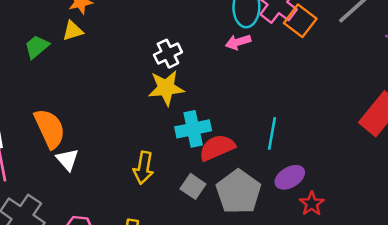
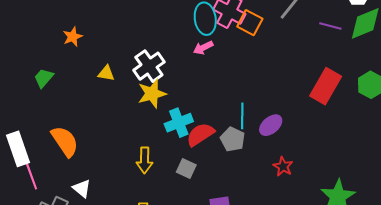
yellow triangle: (73, 31) -> (106, 73), moved, turned 36
white cross: (168, 54) -> (149, 66), size x1.4
white triangle: (67, 160) -> (82, 188), moved
purple ellipse: (290, 177) -> (271, 125), moved
gray pentagon: (239, 192) -> (233, 139), moved, size x0.7

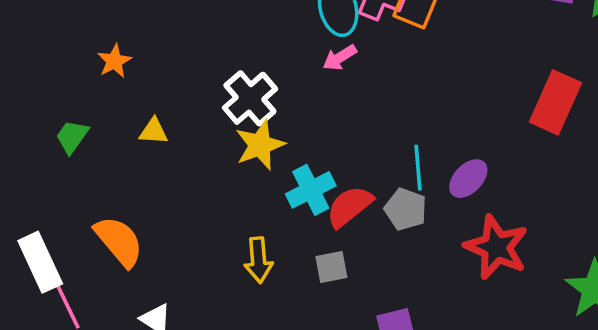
yellow triangle: (106, 73) -> (154, 131), moved
red star: (283, 166) -> (496, 247), size x1.8
gray square: (186, 168) -> (331, 267), turned -30

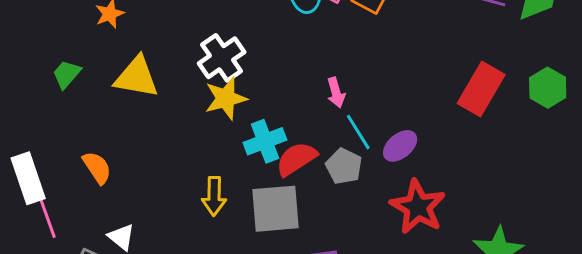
pink arrow: (340, 58) -> (336, 93), moved, turned -80
yellow triangle: (154, 131) -> (136, 77), size x1.8
cyan line: (418, 168) -> (358, 132), turned -33
orange semicircle: (119, 241) -> (97, 168), size x0.7
gray square: (331, 267) -> (275, 209), size x1.8

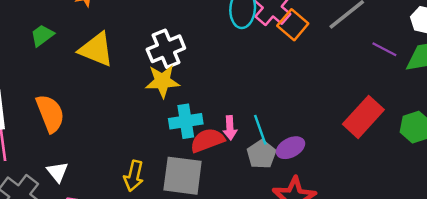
pink arrow: (336, 93) -> (230, 128), moved
gray pentagon: (344, 166) -> (261, 154), moved
orange semicircle: (97, 168) -> (50, 113), size x1.4
yellow arrow: (214, 196) -> (134, 176), moved

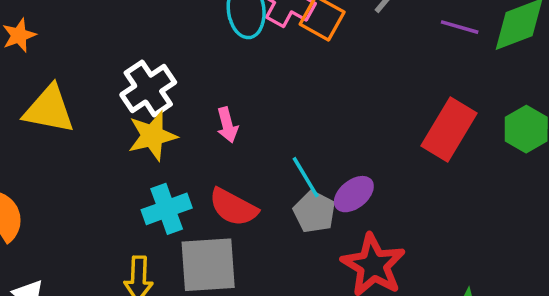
cyan cross: (186, 121) -> (167, 209), moved
pink arrow: (230, 128) -> (227, 125), moved
red semicircle: (207, 140) -> (233, 207), turned -120

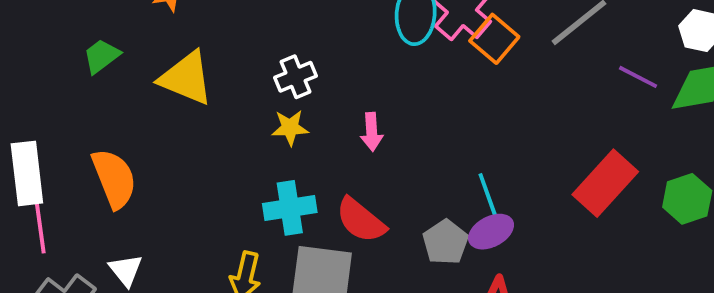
white cross: (148, 89) -> (295, 77), size x0.7
yellow star: (152, 136) -> (290, 128), size x0.7
cyan line: (306, 177) -> (488, 197), moved

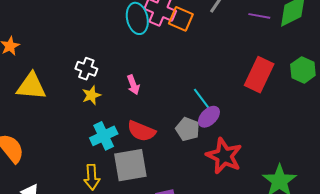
white cross: (295, 77) -> (86, 69), turned -30

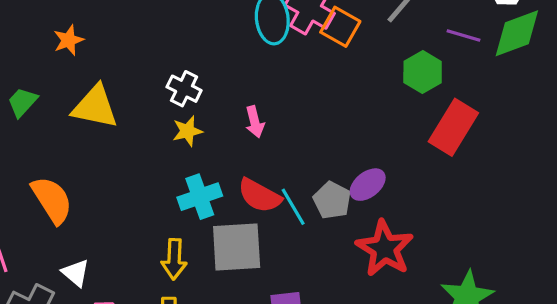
green hexagon: (303, 70) -> (423, 72), moved
cyan line: (202, 100) -> (293, 207), moved

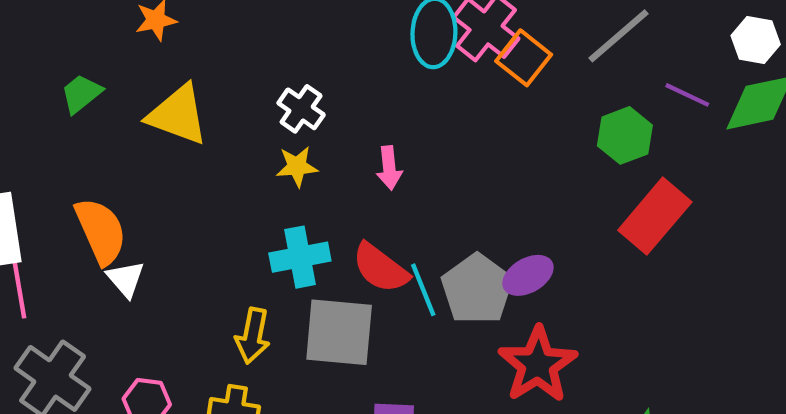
gray pentagon: (332, 200) -> (477, 289), size x1.4
white triangle: (76, 273) -> (126, 279), moved

